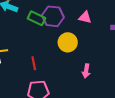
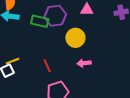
pink arrow: (86, 71) -> (84, 63), moved, turned 88

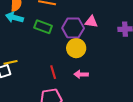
purple hexagon: (55, 16) -> (73, 28), moved
red line: (47, 66) -> (53, 72), moved

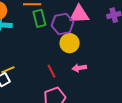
pink triangle: (91, 22) -> (79, 14), size x1.5
green rectangle: (43, 27) -> (39, 18), moved, turned 66

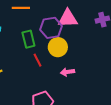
green rectangle: (39, 18) -> (28, 39), moved
red line: (52, 71) -> (37, 60), moved

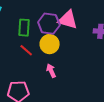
red line: (37, 60) -> (26, 50), turned -40
pink arrow: (67, 72) -> (51, 71), turned 56

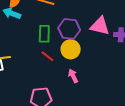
pink triangle: (68, 20) -> (100, 26), moved

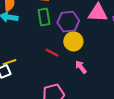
green rectangle: (44, 34) -> (44, 17), moved

